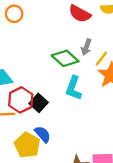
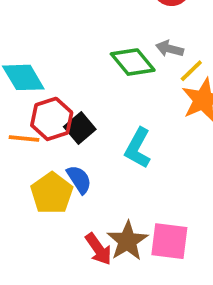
gray arrow: (86, 47) -> (170, 49), turned 77
cyan L-shape: (74, 88) -> (138, 148), moved

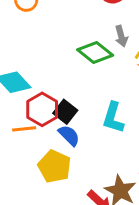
gray arrow: (170, 49) -> (121, 36), turned -108
blue semicircle: (79, 179) -> (69, 135), moved

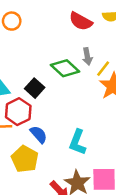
black square: (65, 112) -> (35, 88), moved
cyan L-shape: (113, 118) -> (77, 142), moved

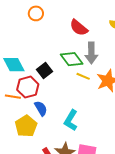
red semicircle: (81, 21) -> (79, 28), moved
gray arrow: (87, 56) -> (91, 53), size x1.5
yellow line: (103, 69) -> (83, 76), moved, turned 64

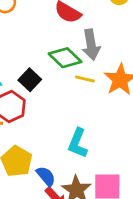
blue semicircle: (41, 108) -> (46, 176), moved

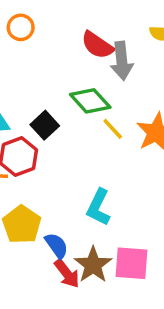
gray arrow: (91, 45) -> (122, 61), moved
yellow line: (85, 79) -> (113, 129), turned 30

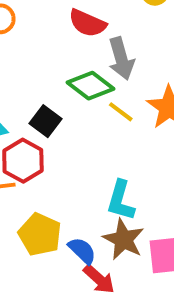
gray arrow: (122, 61) -> (121, 59), moved
brown star: (93, 265) -> (124, 239), moved

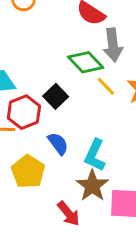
black square: (46, 121) -> (56, 96), moved
blue semicircle: (82, 251) -> (58, 144), moved

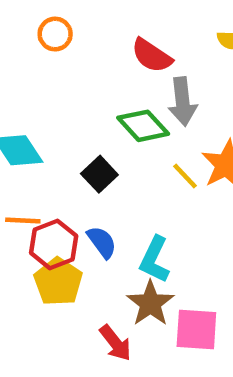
yellow line: (106, 86) -> (185, 176), moved
red hexagon: (24, 112) -> (54, 244), moved

